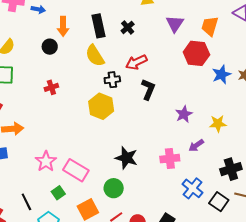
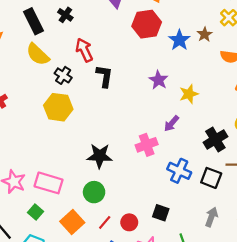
red arrow: (136, 62) -> (84, 50), turned 105
black cross: (112, 80) -> (63, 75), turned -35
purple star: (184, 114) -> (159, 80), moved

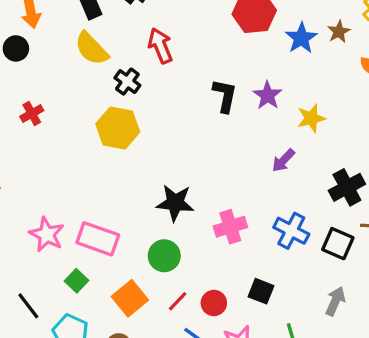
black L-shape: (105, 76) -> (225, 96), moved
pink cross: (147, 145) -> (230, 227), moved

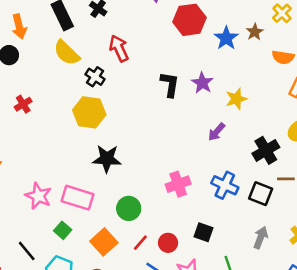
black star: (175, 203) -> (107, 159), moved

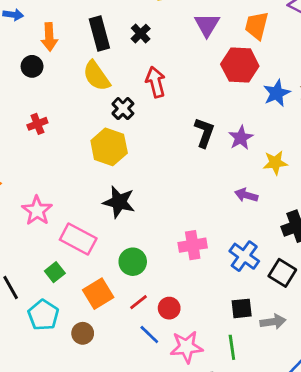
purple arrow: (217, 132) -> (246, 195), turned 54
pink star: (38, 196) -> (37, 211), moved
black square: (204, 232) -> (242, 308), moved, turned -36
gray arrow: (261, 238) -> (273, 322), turned 50

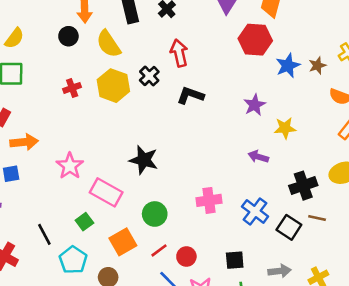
yellow semicircle: (96, 76) -> (109, 44), moved
black L-shape: (204, 133) -> (190, 95), moved, turned -92
yellow hexagon: (109, 147) -> (113, 86), moved
black square: (242, 308) -> (235, 260), moved

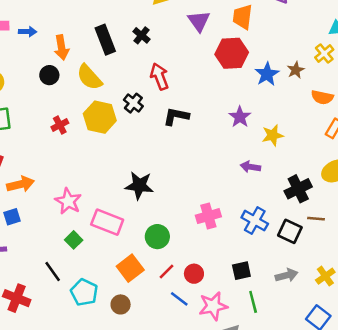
green square: (84, 222) -> (74, 240), moved

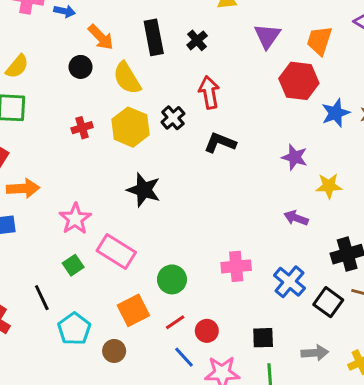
orange arrow: (62, 47) -> (101, 37), turned -45
purple star: (240, 117) -> (295, 157), turned -30
black star: (139, 185) -> (144, 190), moved

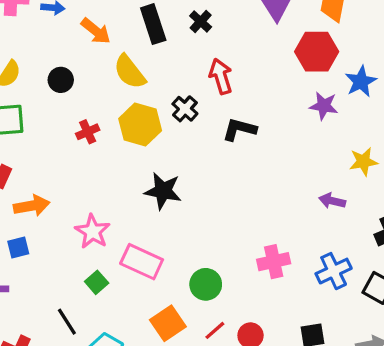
black circle: (81, 67) -> (61, 80), moved
purple star: (295, 157) -> (324, 106), moved
blue cross: (289, 282) -> (334, 271), turned 32

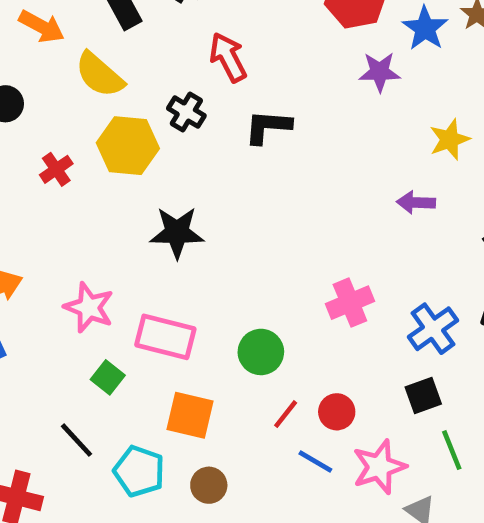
blue cross: (334, 271) -> (433, 329), moved
orange square: (168, 323) -> (190, 415), moved, turned -32

